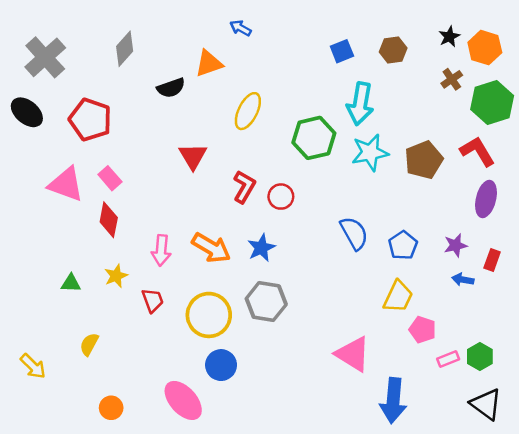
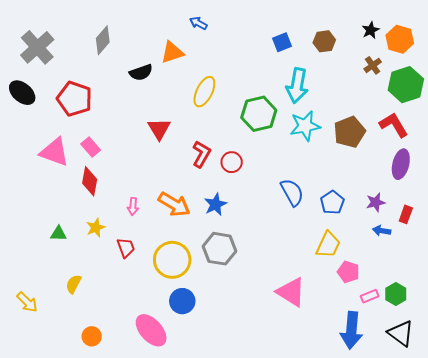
pink arrow: (161, 250) -> (133, 206), size x0.7
blue arrow: (393, 400) -> (351, 330), moved

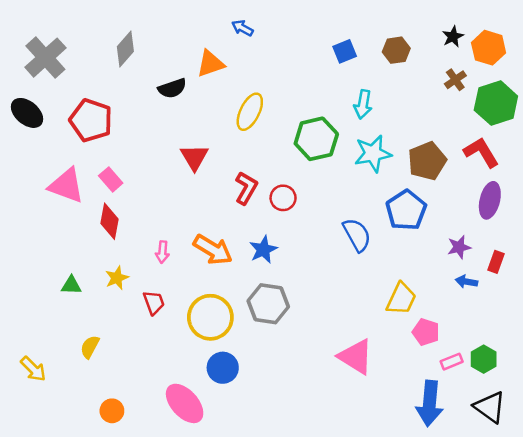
cyan arrow: (297, 86) -> (363, 104), size x0.7
blue pentagon: (332, 202) -> (406, 210), moved, size x1.4

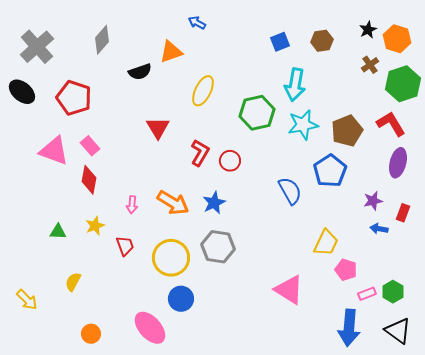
cyan arrow: (363, 104) -> (295, 85), size x1.4

